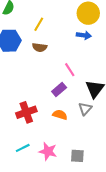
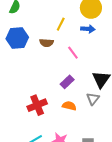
yellow line: (39, 24) -> (61, 24), moved
pink line: (70, 70) -> (73, 53), moved

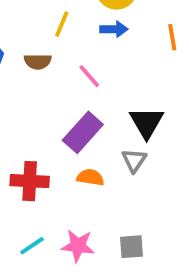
purple rectangle: (67, 82) -> (83, 132), size x1.5
red cross: (37, 105) -> (30, 181), turned 30

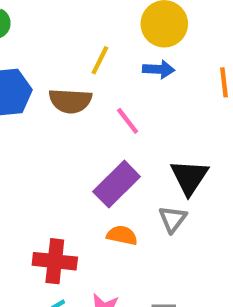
brown semicircle: (38, 62) -> (70, 101), size x1.4
red cross: (30, 181) -> (55, 261), moved

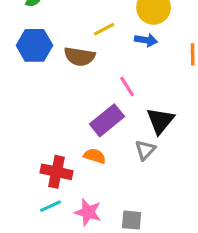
yellow line: (100, 60) -> (104, 29), turned 30
pink line: (128, 121) -> (127, 87), moved
orange semicircle: (122, 235) -> (95, 156), moved

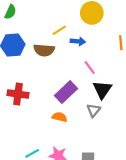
blue arrow: (146, 40) -> (78, 41), moved
pink line: (127, 87) -> (90, 68), moved
red cross: (56, 172) -> (18, 94), moved

